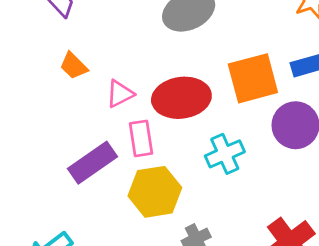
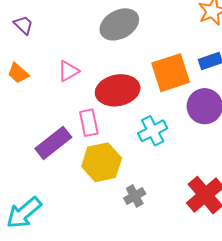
orange trapezoid: (74, 66) -> (18, 73), moved
pink triangle: (120, 94) -> (68, 71), moved

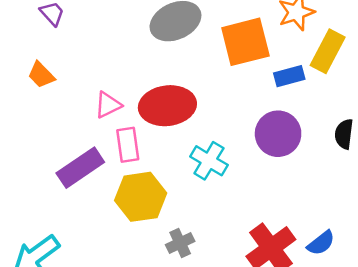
pink triangle: (68, 71) -> (108, 105), moved
orange square: (171, 73) -> (245, 42), moved
cyan cross: (153, 131) -> (209, 161), turned -36

